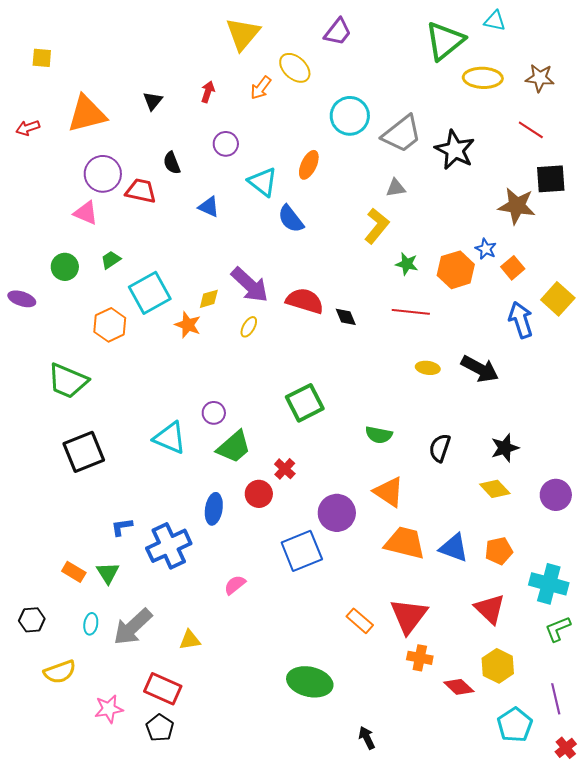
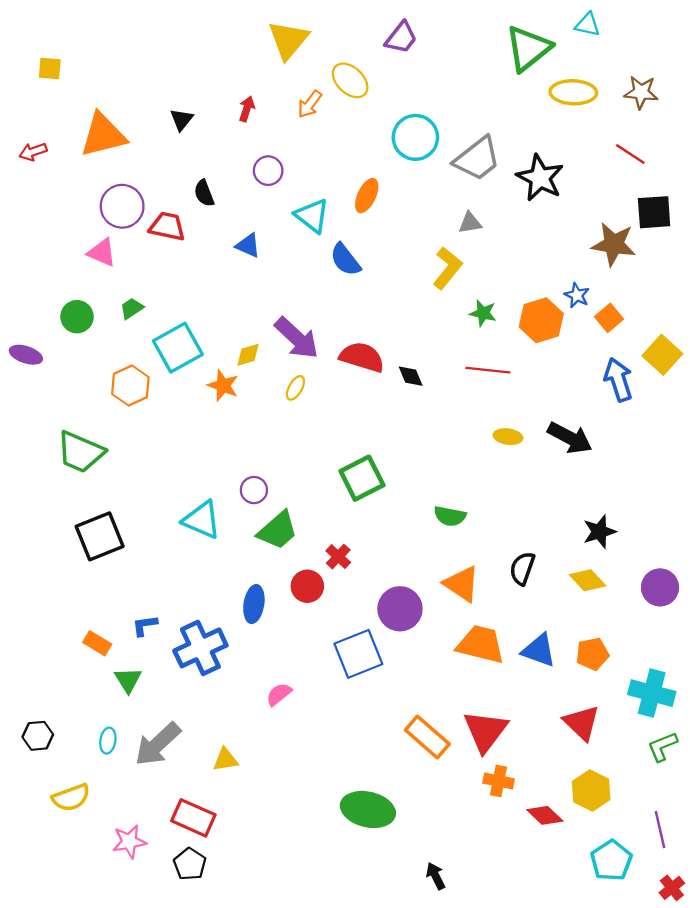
black semicircle: (440, 448) -> (522, 568), moved
orange rectangle: (74, 572) -> (97, 643), moved
orange rectangle: (360, 621) -> (427, 737), size x1.4

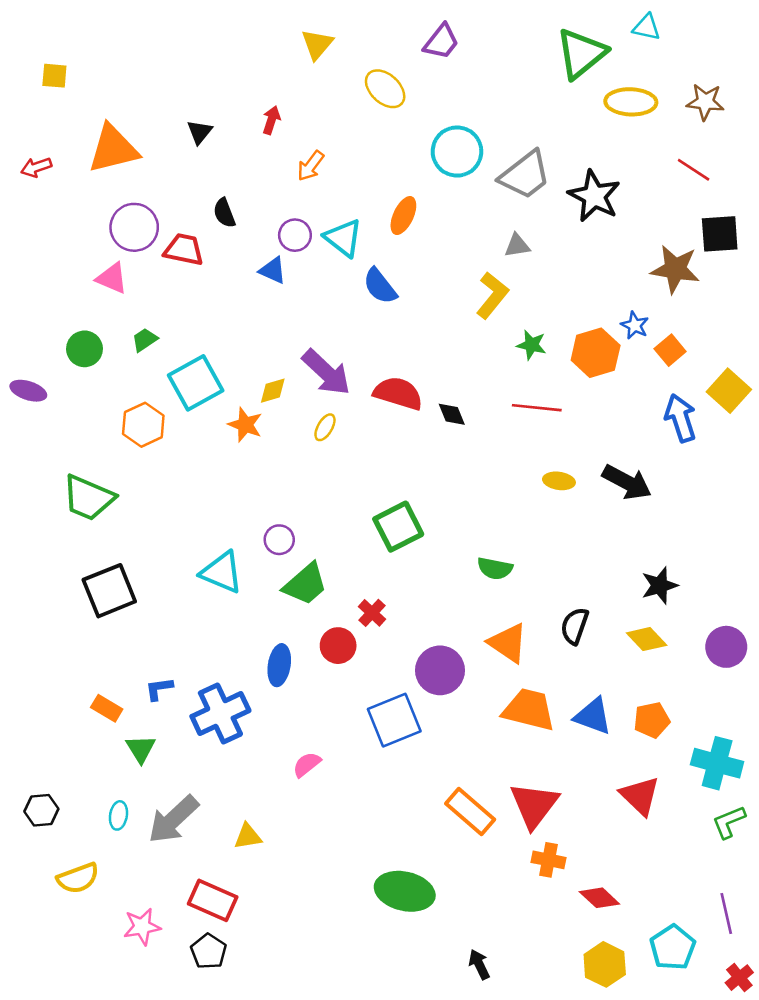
yellow triangle: (288, 40) -> (317, 44), size x0.7
orange arrow: (310, 104) -> (311, 166), moved
purple circle: (268, 171) -> (295, 235), moved
yellow hexagon: (591, 790) -> (605, 964), moved

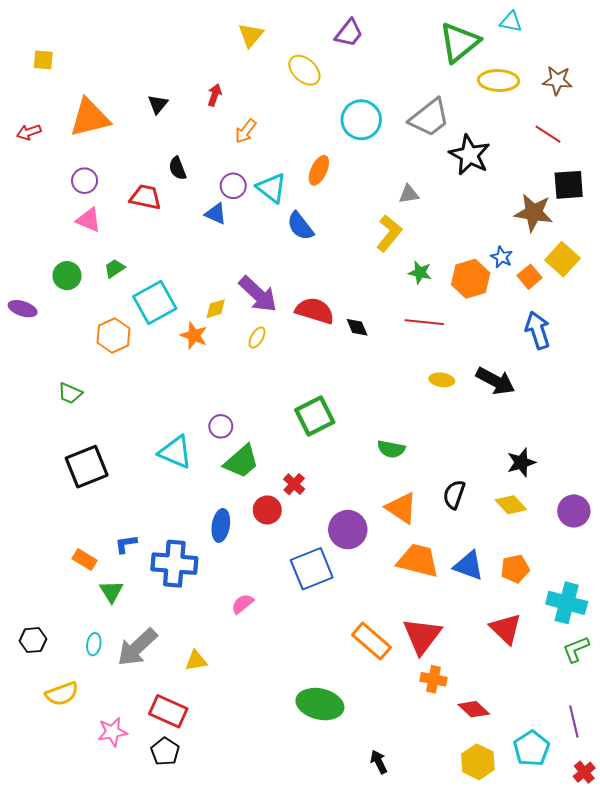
gray trapezoid: (525, 175) -> (429, 118), moved
purple circle: (134, 227) -> (85, 181), moved, size x0.7
yellow square: (729, 391) -> (563, 259), moved
green trapezoid: (88, 498) -> (70, 393), size x0.6
blue cross: (220, 714) -> (174, 564), turned 30

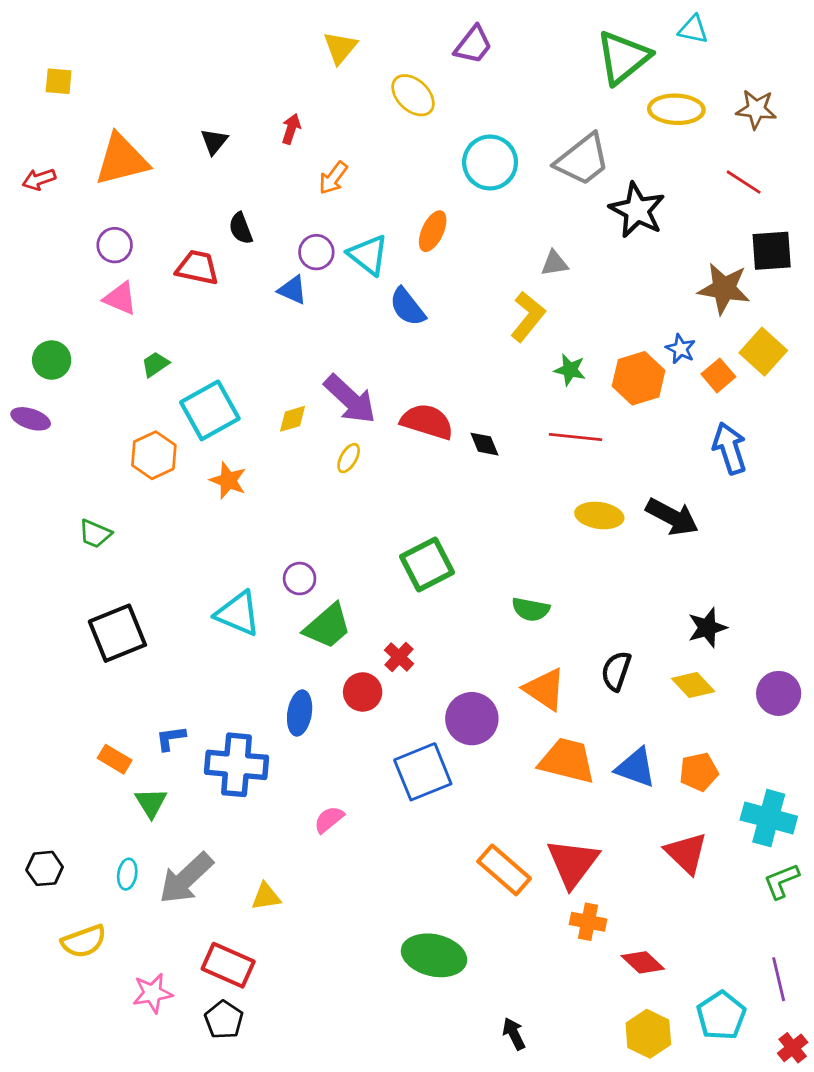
green circle: (67, 276) -> (52, 360), moved
orange star: (194, 335) -> (228, 480), moved
yellow ellipse: (442, 380) -> (599, 515), size x1.4

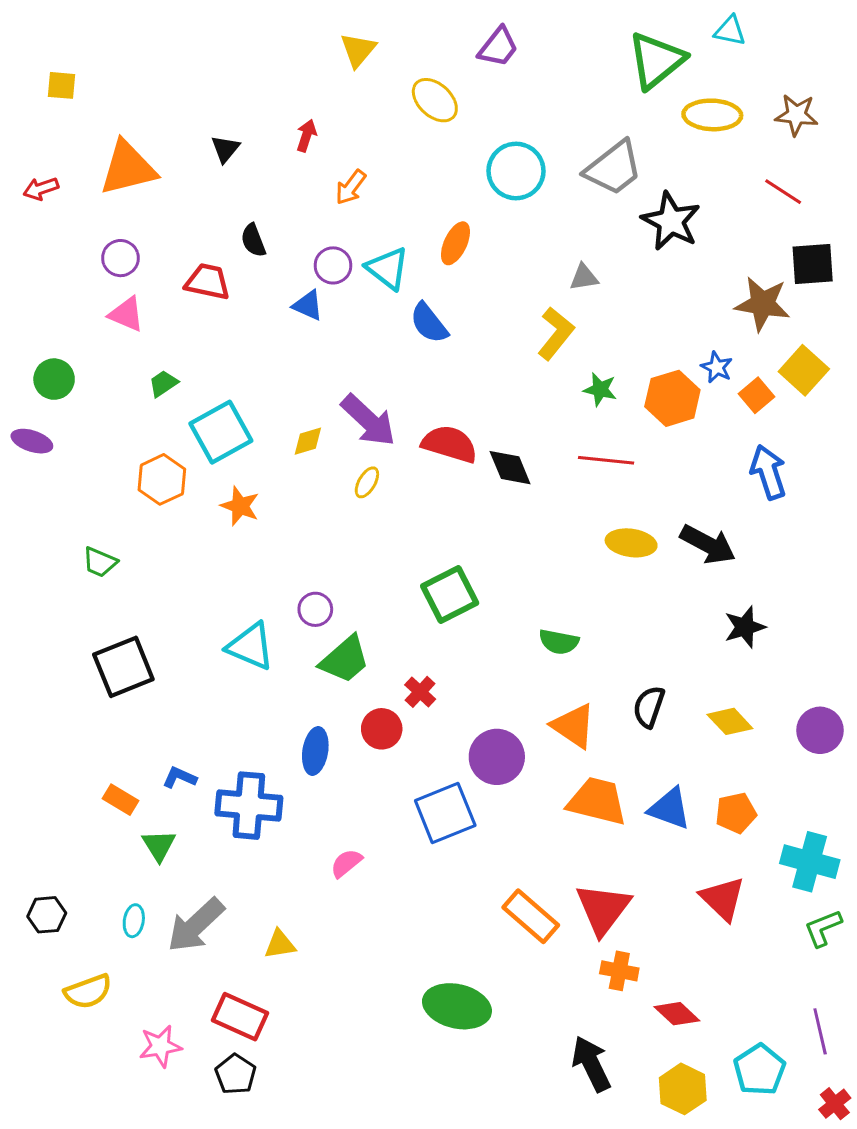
black diamond: (484, 444) -> (510, 468), size x1.4
black star: (707, 628) -> (745, 627), moved
blue L-shape: (171, 738) -> (180, 778), turned 32
black arrow: (514, 1034) -> (591, 1064), moved, size x1.6

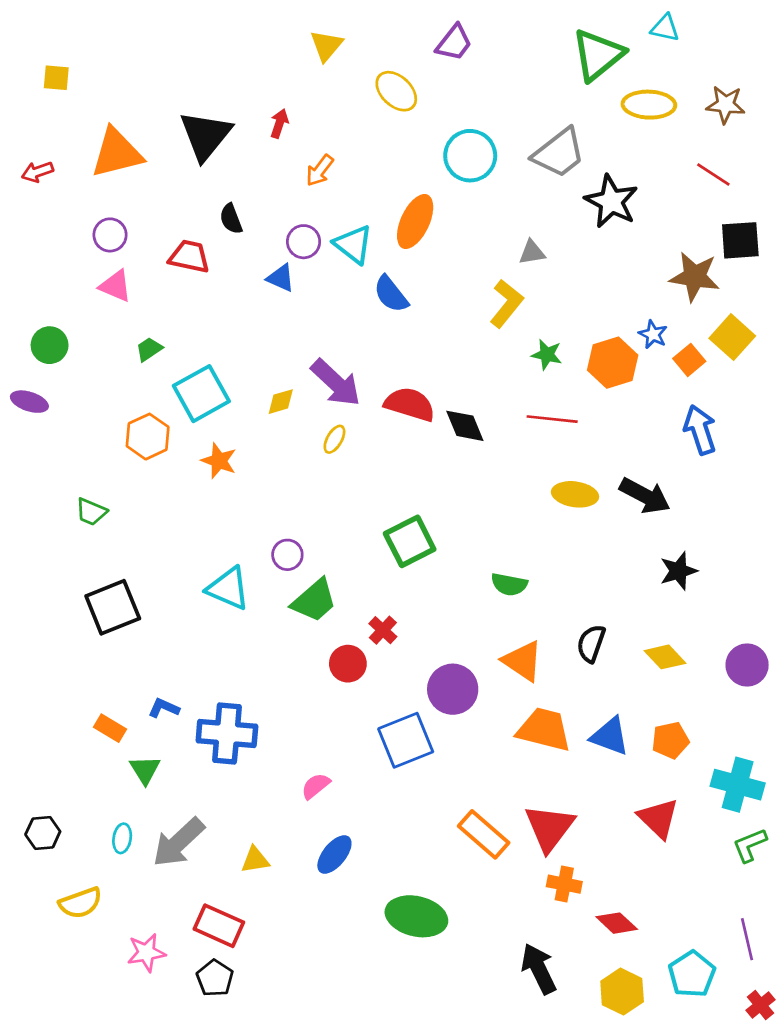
black triangle: (225, 149) -> (205, 136), size x2.0
orange ellipse: (455, 243) -> (415, 222), size x1.4
blue ellipse: (315, 751) -> (334, 854), moved, turned 30

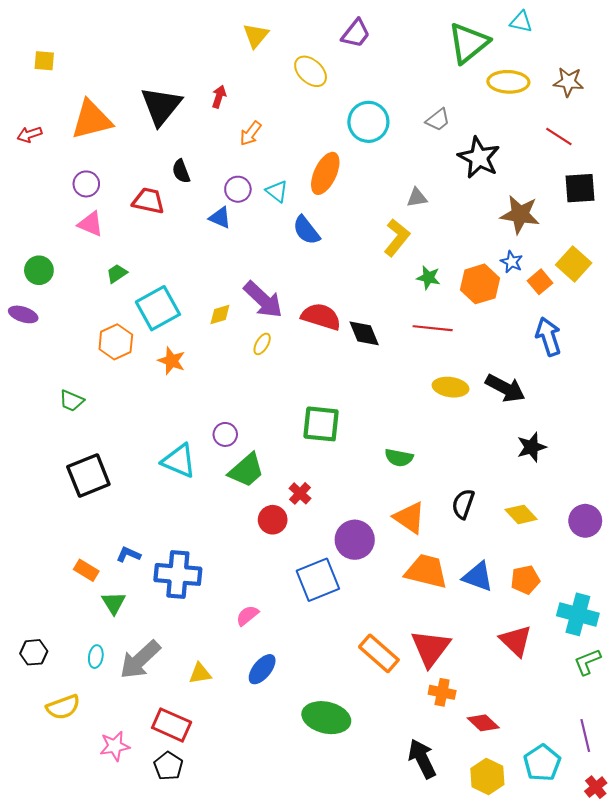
gray trapezoid: (559, 153) -> (438, 120), size x0.6
cyan triangle: (353, 244) -> (277, 191), size x0.7
brown star: (695, 277) -> (520, 214), moved
green square: (410, 541) -> (321, 424), turned 33

